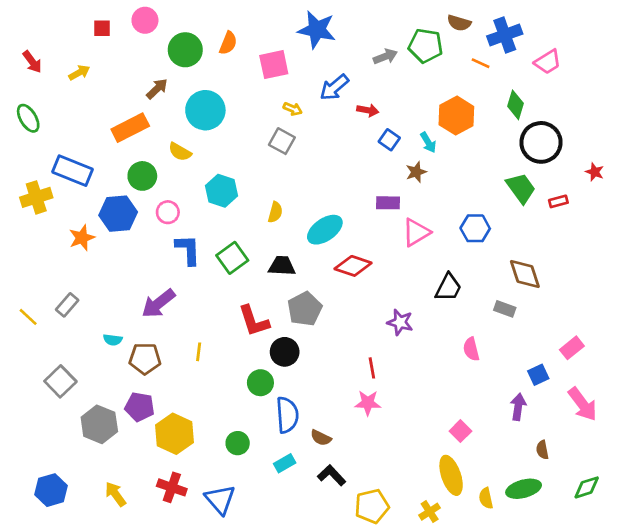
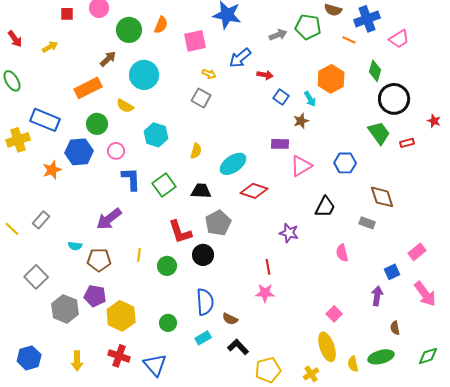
green circle: (260, 383) -> (167, 266), moved
yellow arrow: (115, 494) -> (77, 361), turned -144

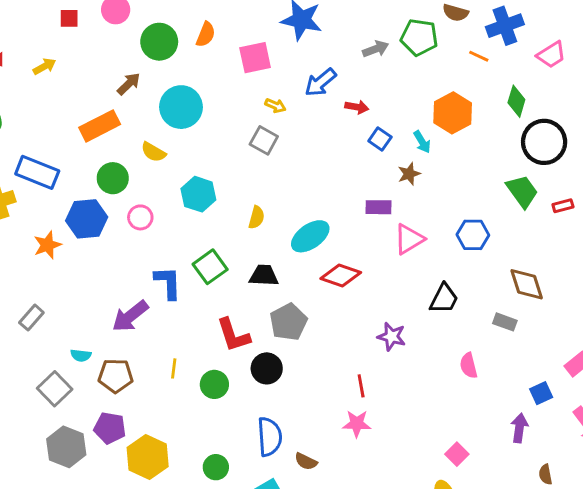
blue L-shape: (131, 179) -> (168, 283), moved
gray square: (36, 277) -> (55, 389), moved

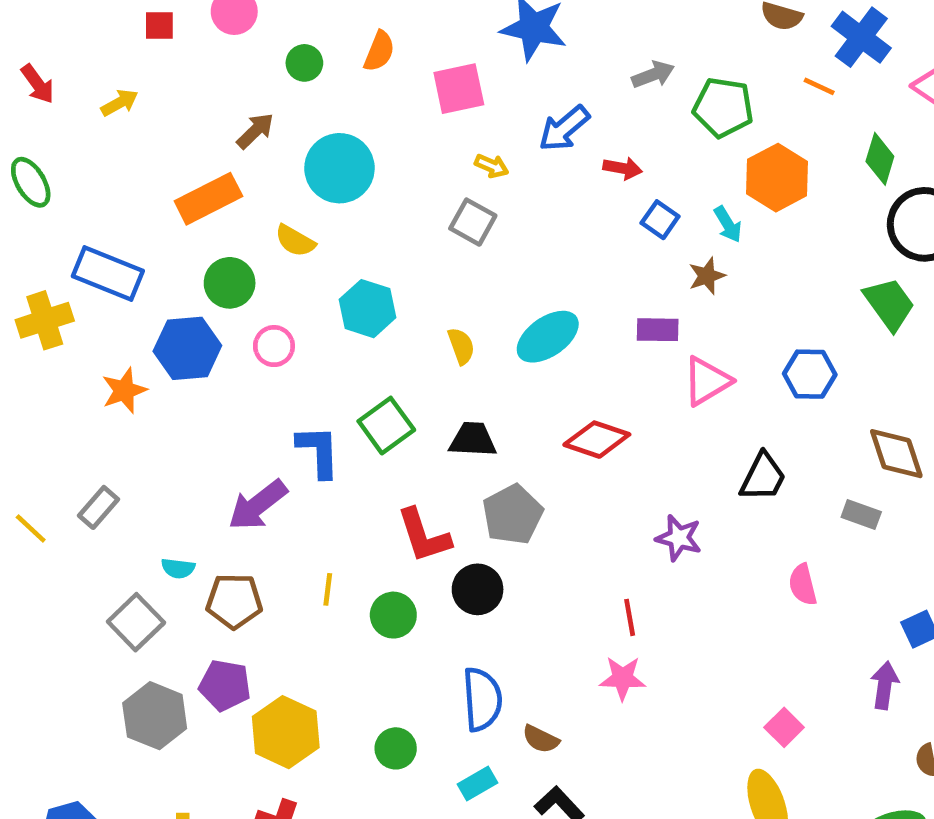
blue cross: (505, 26) -> (861, 37), turned -33
green pentagon: (419, 37) -> (723, 107), moved
green circle: (159, 42) -> (304, 63), size x0.6
yellow semicircle: (257, 217) -> (461, 346), turned -35
cyan ellipse: (310, 236) -> (548, 337), moved

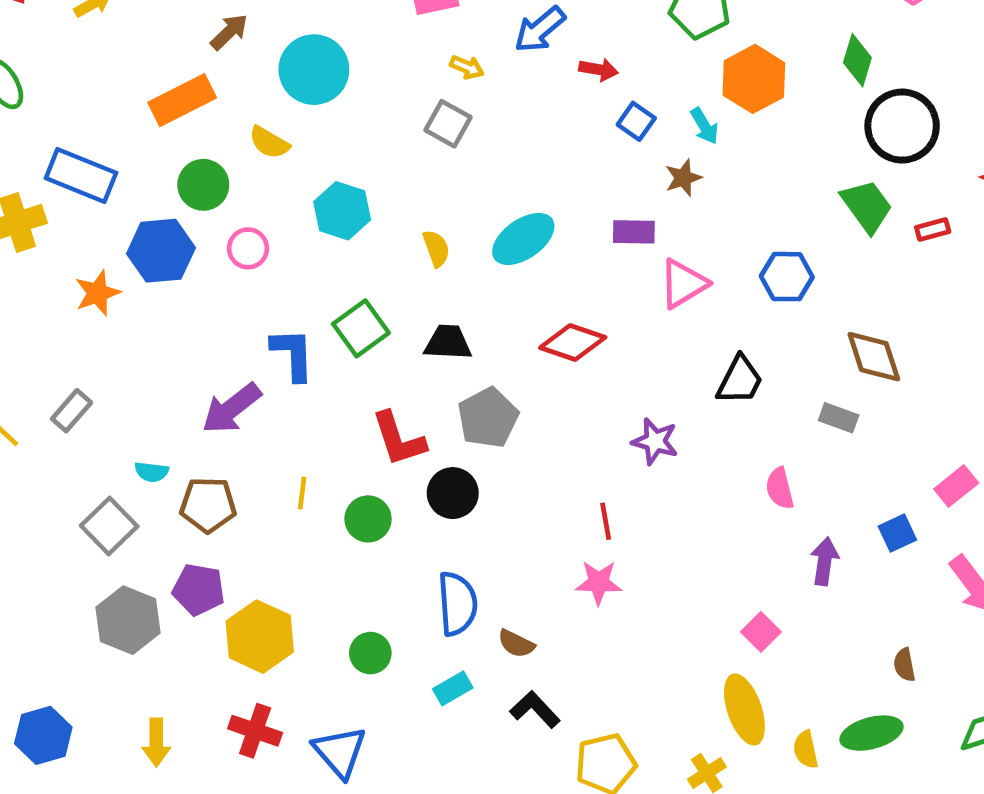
purple arrow: (885, 685) -> (824, 561), moved

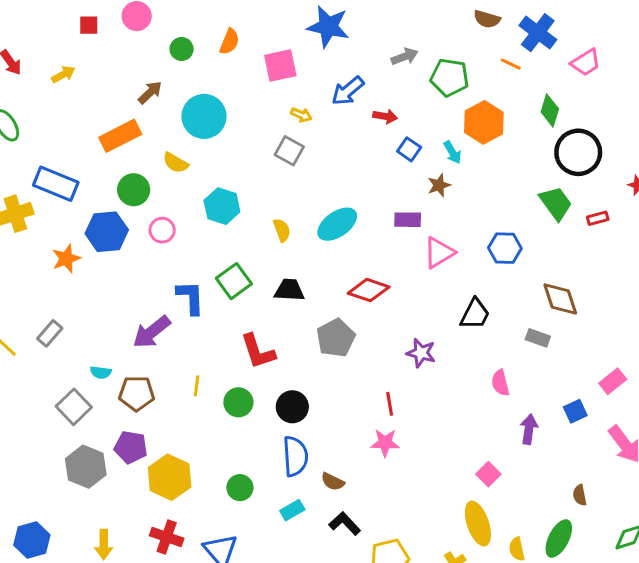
gray pentagon: (488, 418) -> (336, 338), moved
black circle: (453, 493) -> (292, 407), moved
green ellipse: (872, 733) -> (559, 539), turned -48

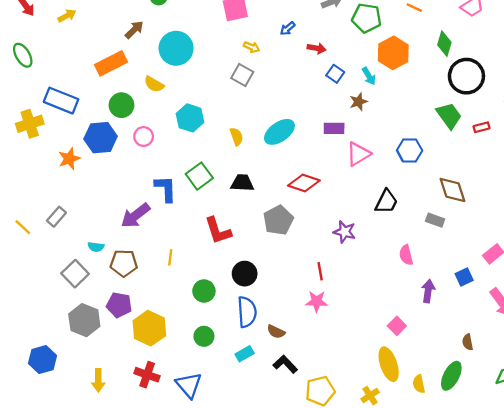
blue arrow: (348, 91) -> (288, 29), size x0.6
green circle: (238, 402) -> (204, 291), moved
blue hexagon: (32, 540) -> (43, 360), moved

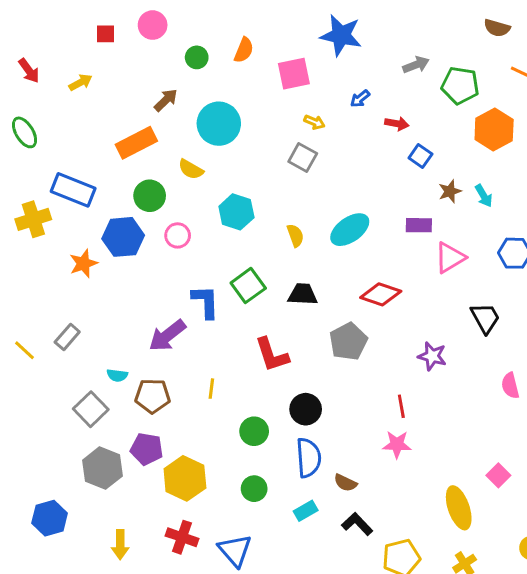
cyan arrow: (369, 76) -> (484, 196), moved
black trapezoid: (386, 202) -> (485, 318), turned -56
yellow ellipse: (389, 364) -> (459, 508), moved

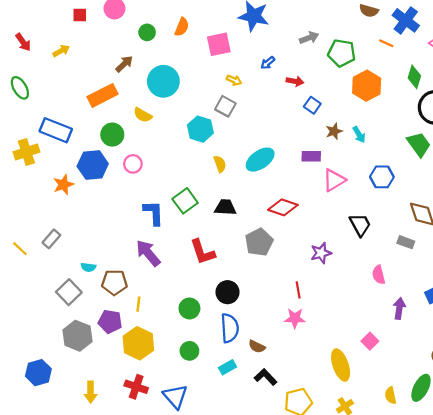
cyan hexagon: (236, 212) -> (200, 129), moved
purple arrow: (167, 336) -> (148, 253), moved, turned 88
purple star: (432, 356) -> (321, 253), turned -30
yellow line: (211, 389) -> (138, 304), moved

